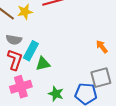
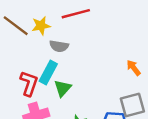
gray semicircle: (14, 40) -> (59, 46), moved
green triangle: (43, 64) -> (63, 88), turned -35

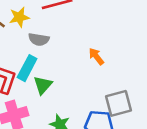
orange arrow: (134, 68) -> (96, 56), moved

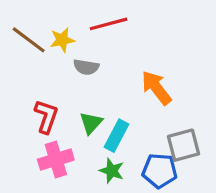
orange arrow: (96, 56) -> (156, 88), size x1.6
cyan rectangle: (27, 68) -> (116, 136), moved

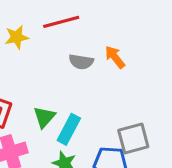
gray semicircle: (86, 67) -> (81, 62), moved
orange arrow: (156, 88) -> (115, 57), moved, size x0.7

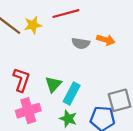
orange arrow: (115, 57) -> (106, 40), turned 144

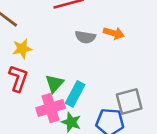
yellow star: (33, 25) -> (22, 49), moved
pink cross: (28, 111) -> (51, 108), moved

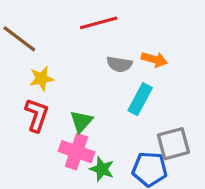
cyan rectangle: (75, 94) -> (140, 99), moved
pink cross: (51, 108) -> (76, 152), turned 36

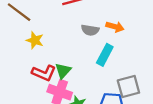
yellow star: (42, 79) -> (35, 40), turned 30
red L-shape: (37, 115) -> (44, 73), moved, turned 95

